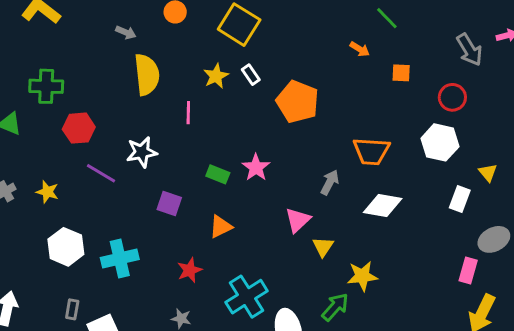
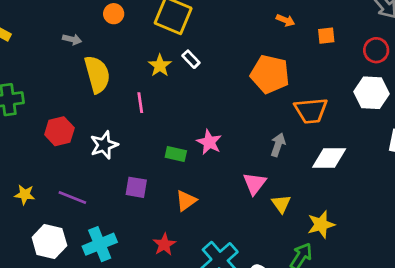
orange pentagon: (298, 102) -> (270, 74), moved
red hexagon: (79, 128) -> (59, 131), moved
purple line: (101, 173) -> (72, 197), moved

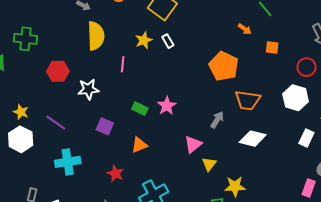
white hexagon: (49, 241) -> (21, 139), moved
red star: (164, 244) -> (116, 174), turned -30

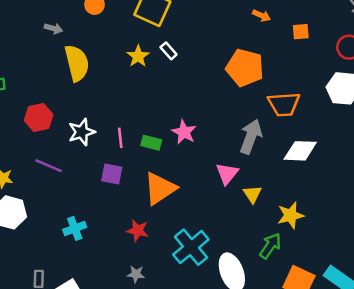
pink line: (123, 64) -> (120, 138), moved
gray arrow: (217, 120) -> (251, 137), size x1.5
purple line: (56, 123) -> (49, 166), moved
orange triangle: (139, 145) -> (160, 188), size x1.6
cyan cross: (68, 162) -> (75, 228), size x0.7

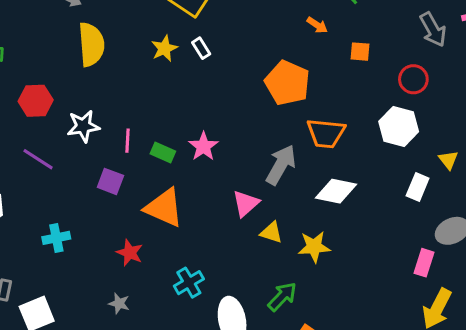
orange triangle: (160, 188) -> (164, 208), turned 48
yellow triangle: (252, 194) -> (271, 233), turned -48
yellow star: (291, 215) -> (314, 247), moved
cyan cross: (191, 247) -> (189, 283), size x0.7

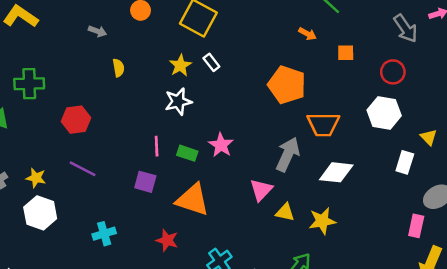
yellow semicircle: (91, 44) -> (118, 68), size x0.5
white star: (83, 126) -> (178, 101), moved

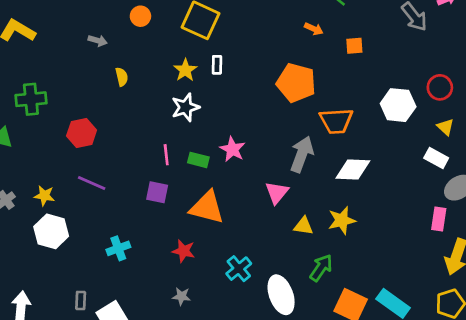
white rectangle: (211, 62) -> (217, 65), turned 42
red circle: (393, 72) -> (440, 87), moved
white rectangle: (405, 162) -> (436, 158), moved, turned -75
yellow triangle: (285, 212) -> (303, 226), moved

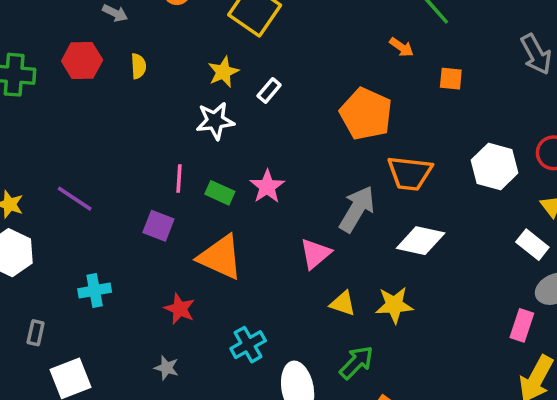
white rectangle: (217, 65) -> (269, 90), moved, turned 30
red hexagon: (82, 133) -> (82, 60), moved
gray rectangle: (81, 300) -> (36, 333), moved

